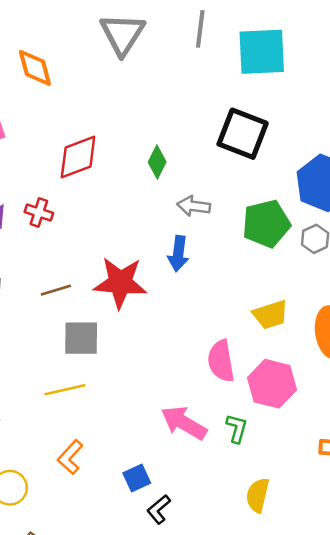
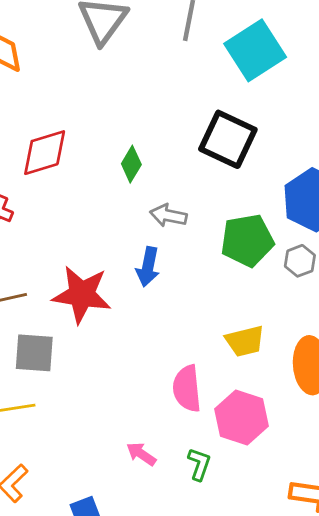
cyan square: (262, 52) -> (255, 50), turned -34
pink arrow: (184, 423) -> (141, 454), size x0.6

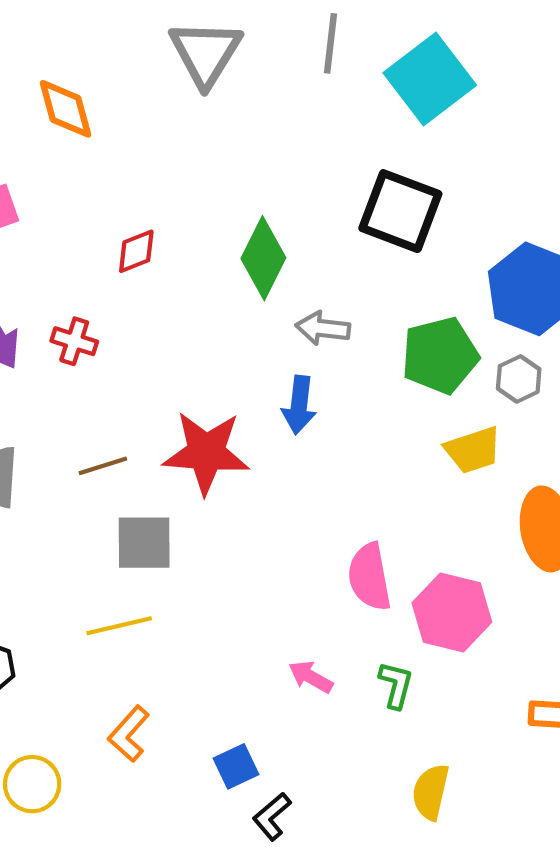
red diamond: (45, 153) -> (136, 251), size x0.6
green diamond: (131, 164) -> (263, 258), size x1.5
yellow trapezoid: (245, 341) -> (473, 450), moved

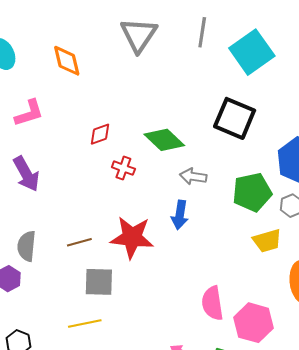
green diamond: (263, 258) -> (164, 140), turned -75
red cross: (74, 341) -> (123, 168), moved

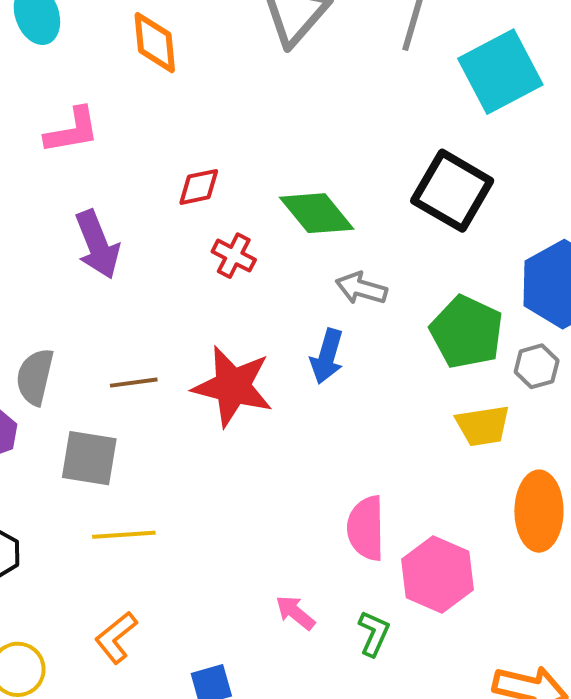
purple arrow: (26, 174) -> (97, 244), moved
green pentagon: (252, 192) -> (467, 332), turned 30
gray square: (99, 282) -> (89, 458), moved

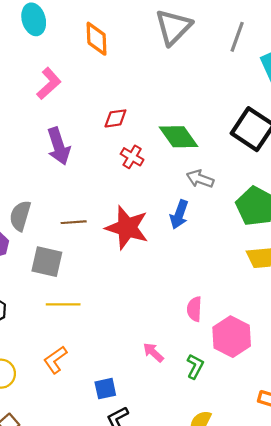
pink L-shape: (72, 131) -> (49, 84), turned -36
pink semicircle: (366, 528) -> (194, 309), size x0.7

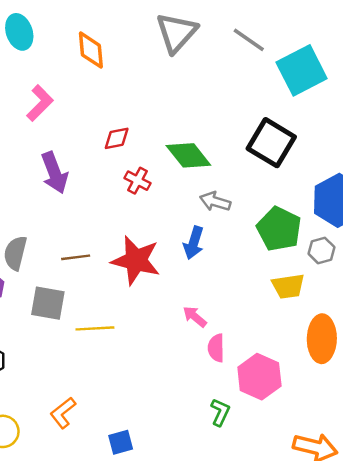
gray line: (237, 37) -> (249, 40), turned -72
yellow line: (63, 304) -> (95, 328), moved
pink arrow: (153, 352) -> (195, 317), moved

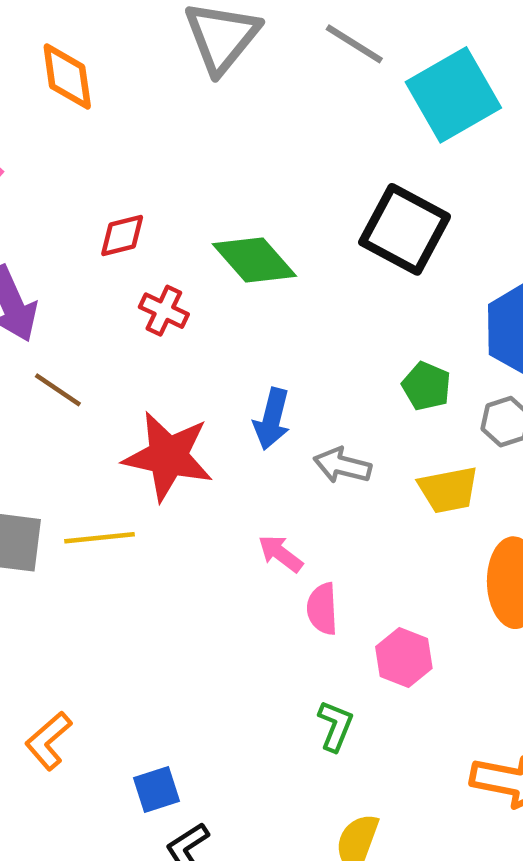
gray arrow: (215, 201) -> (342, 465), moved
green pentagon: (279, 229) -> (426, 386), size x0.6
brown line: (76, 257) -> (58, 390), moved, turned 44
yellow line: (95, 328) -> (100, 538), moved
pink hexagon: (259, 377) -> (404, 657), size x0.7

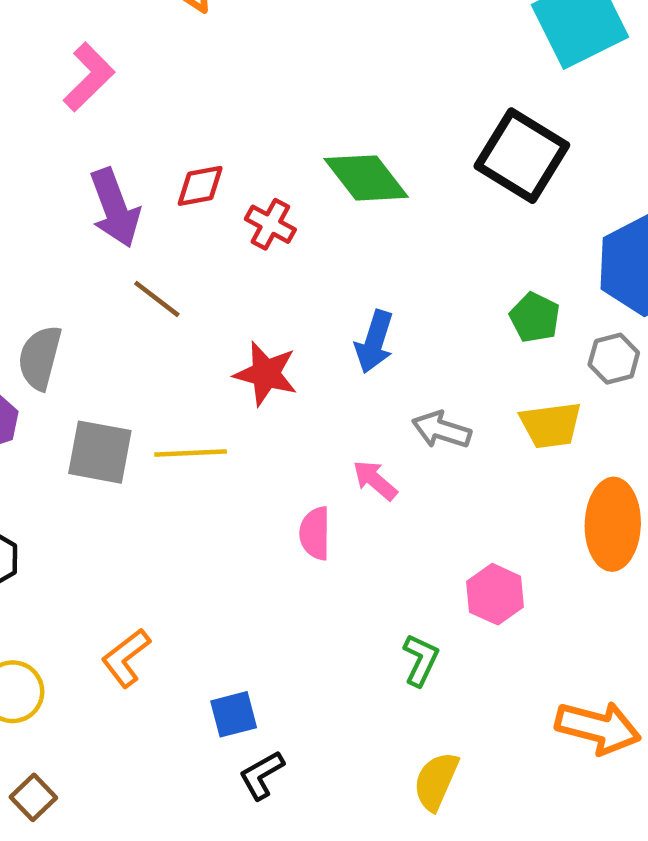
red diamond: (122, 236) -> (200, 186), moved
red star: (168, 456) -> (266, 374), size x0.7
gray arrow: (342, 465) -> (442, 430), moved
pink semicircle: (322, 609) -> (315, 533), moved

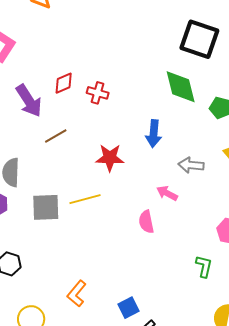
green diamond: (366, 178) -> (181, 87), moved, turned 36
brown line: (157, 299) -> (56, 136), turned -55

